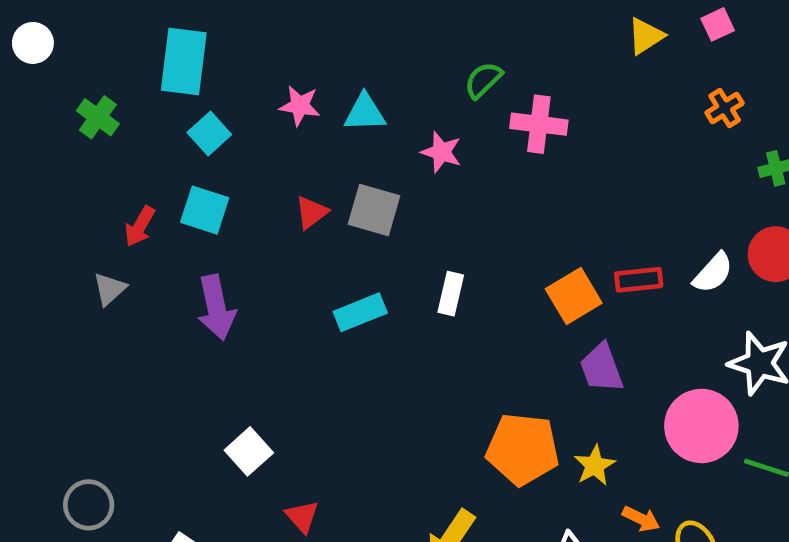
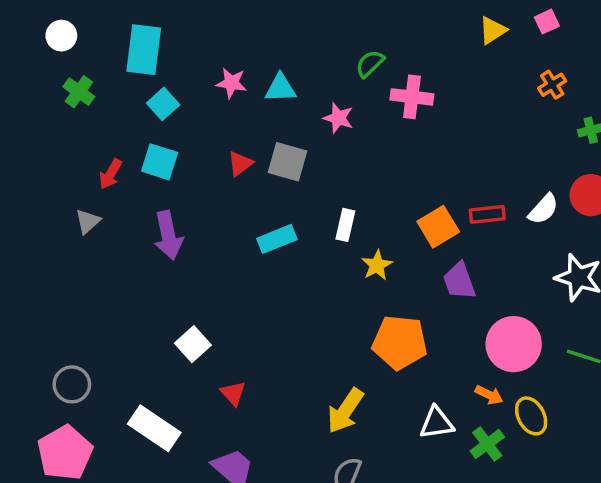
white circle: (33, 43) -> (61, 36), moved
pink circle: (701, 426) -> (514, 344), moved
yellow star: (595, 465) -> (377, 265), moved

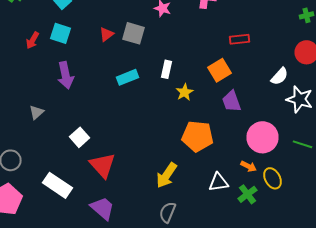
white semicircle: (543, 209) -> (280, 76), moved
red rectangle: (487, 214) -> (240, 39), moved
gray triangle: (88, 221) -> (36, 112), moved
red triangle: (233, 393) -> (102, 165), size x1.8

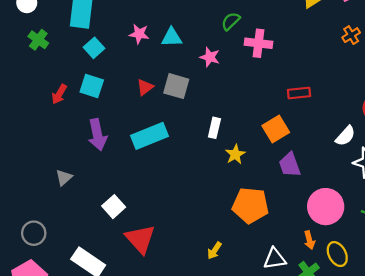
cyan rectangle: (128, 77) -> (150, 136), moved, size x1.4
orange arrow: (248, 166) -> (309, 240), turned 49
yellow arrow: (166, 175) -> (214, 251), size x0.6

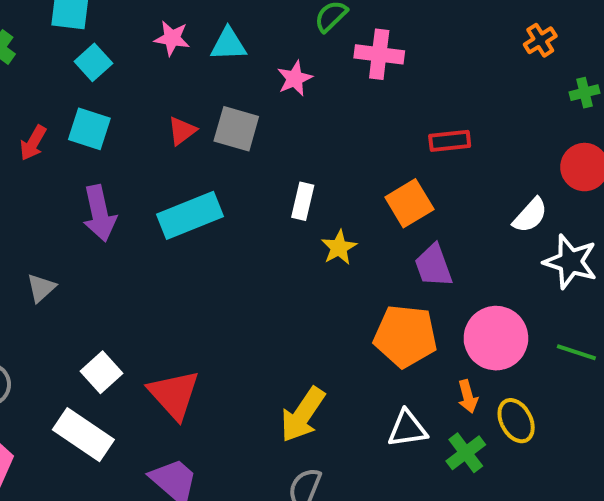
pink star: (210, 57) -> (295, 78), turned 30
orange pentagon: (250, 205) -> (405, 336), moved
white square: (114, 207) -> (101, 372), moved
yellow arrow: (214, 251) -> (303, 415), size x1.8

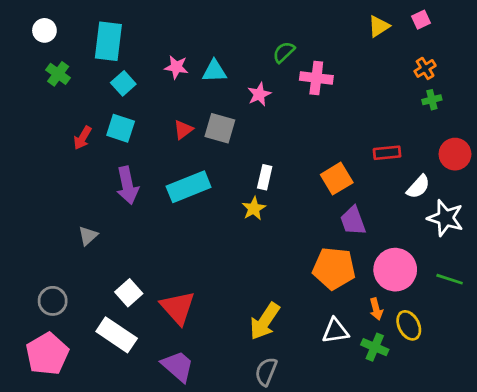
green cross: (585, 93) -> (432, 100), moved
red rectangle: (450, 141) -> (387, 153), moved
yellow star: (339, 248) -> (254, 208), moved
green cross: (466, 453) -> (375, 347), turned -30

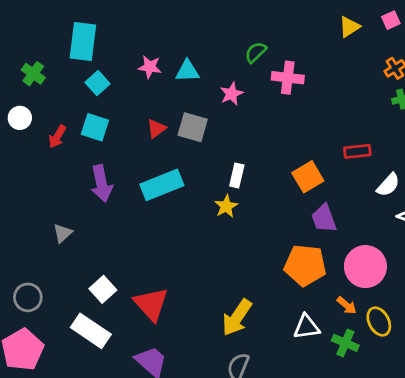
white circle: (44, 30) -> (20, 118), moved
orange arrow: (376, 309) -> (347, 305), turned -35

